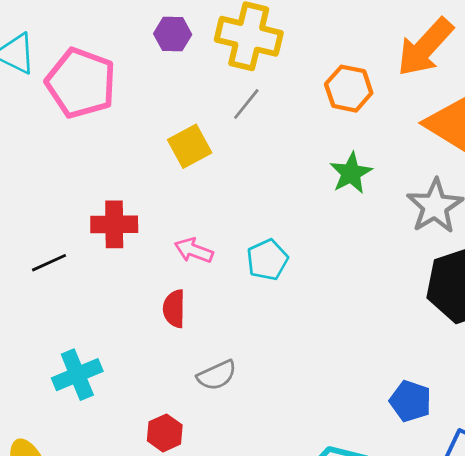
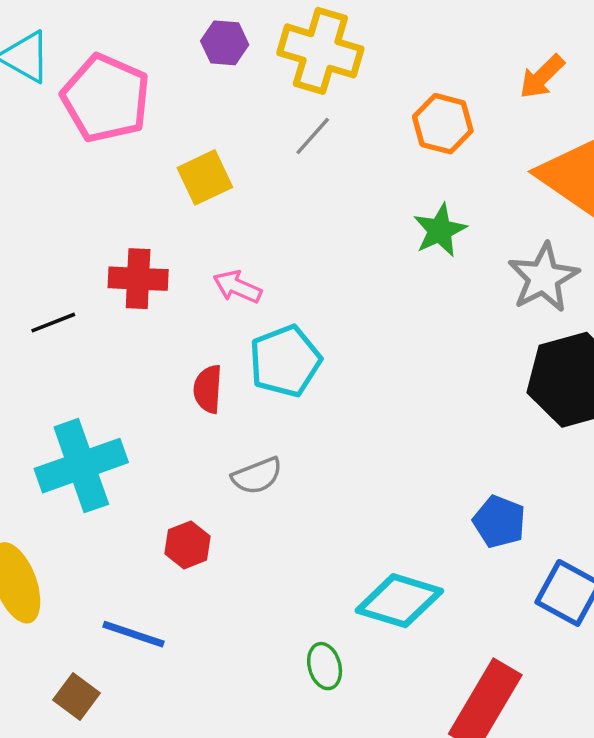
orange arrow: (425, 47) -> (542, 77), size x0.6
yellow square: (190, 146) -> (205, 177), moved
pink arrow: (194, 250) -> (237, 287), moved
cyan pentagon: (267, 260) -> (285, 361), moved, size x1.4
cyan cross: (77, 375) -> (81, 466), size x1.4

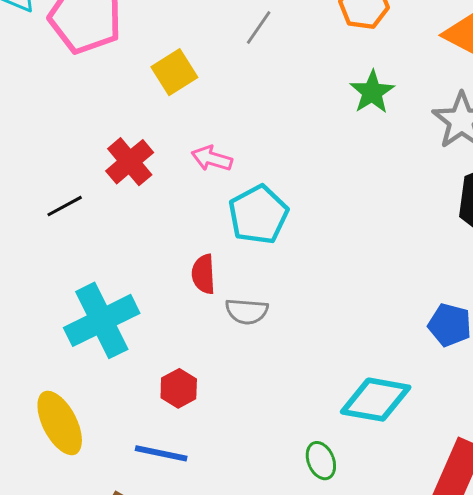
red cross: (138, 279) -> (130, 162), turned -36
red semicircle: (208, 389) -> (203, 274), moved
gray semicircle: (257, 476) -> (247, 311), turned 33
red hexagon: (188, 545) -> (179, 388), moved

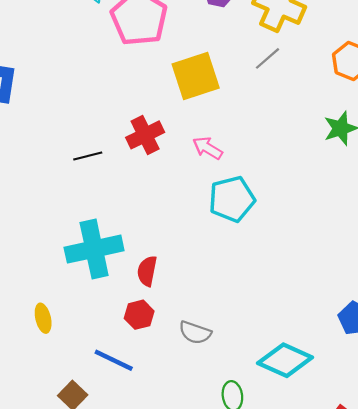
yellow square: (174, 72) -> (196, 76), size x1.4
red semicircle: (203, 274) -> (147, 271), moved
gray semicircle: (247, 311) -> (195, 333), moved
yellow ellipse: (60, 423) -> (43, 318), size x0.6

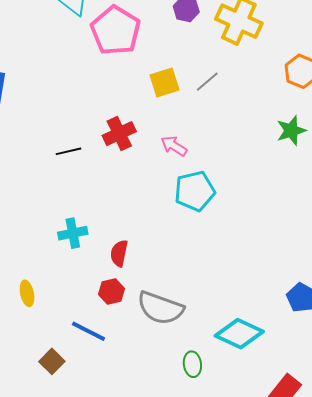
gray line: (267, 58) -> (207, 82), moved
yellow square: (196, 76) -> (165, 82), size x0.7
cyan cross: (94, 249) -> (73, 233), size x0.6
gray semicircle: (195, 333) -> (160, 308), size x1.6

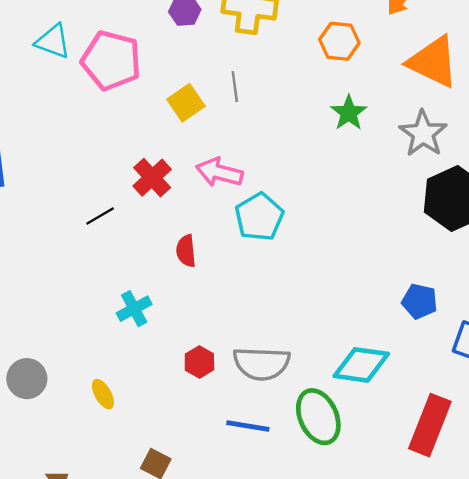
gray line: (207, 82) -> (235, 87), turned -40
pink arrow: (174, 146) -> (219, 172), size x1.4
red semicircle: (119, 253) -> (186, 251), moved
blue line: (89, 331) -> (248, 426), moved
green ellipse: (192, 364) -> (318, 417), size x1.8

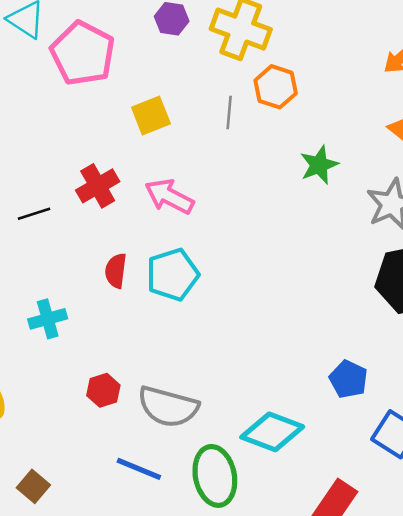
orange hexagon: (339, 41) -> (276, 87), moved
gray line: (235, 87) -> (229, 112), moved
cyan pentagon: (259, 217) -> (173, 275), moved

